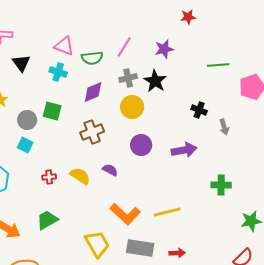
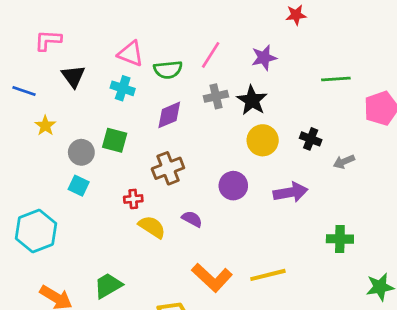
yellow circle: (132, 107) -> (263, 140), moved
gray arrow: (224, 127) -> (344, 162), turned 84
red cross: (49, 177) -> (133, 199), moved

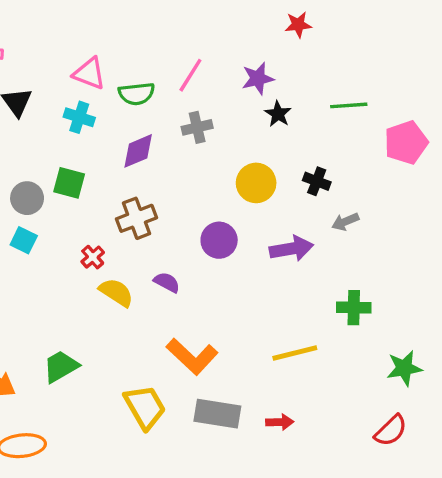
black star: (252, 100) -> (278, 114), moved, size x0.7
gray arrow: (344, 162) -> (345, 222), moved
red cross: (133, 199) -> (93, 257), turned -36
yellow line: (268, 275) -> (295, 353), moved

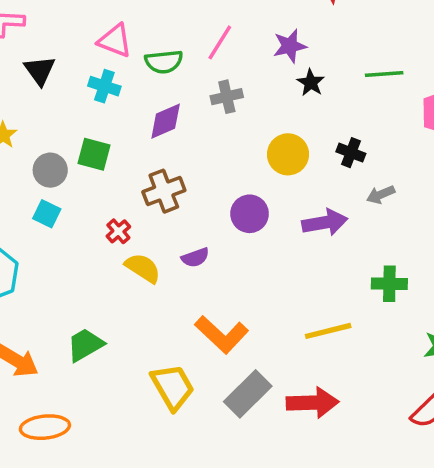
purple semicircle: (167, 282) -> (195, 257), turned 132
gray rectangle: (217, 414) -> (248, 394), turned -54
red arrow: (280, 422) -> (312, 403), size x1.8

